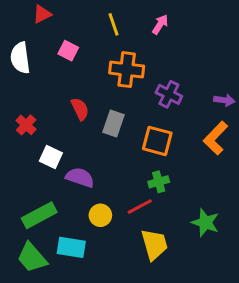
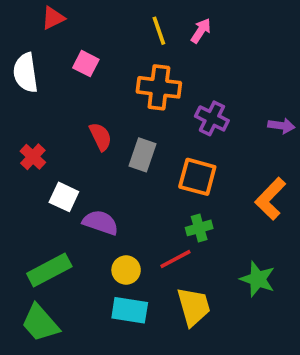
yellow line: (114, 24) -> (159, 31), moved
orange L-shape: (216, 138) -> (270, 199), moved
cyan rectangle: (71, 247) -> (130, 310), moved

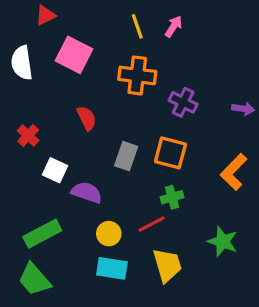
pink square: (86, 64) -> (74, 55), size x1.6
gray rectangle: (142, 155) -> (126, 156), moved

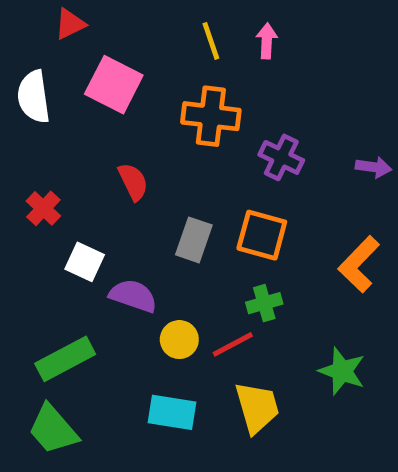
pink arrow: (174, 26) -> (267, 41), turned -30
yellow circle: (109, 234) -> (179, 340), moved

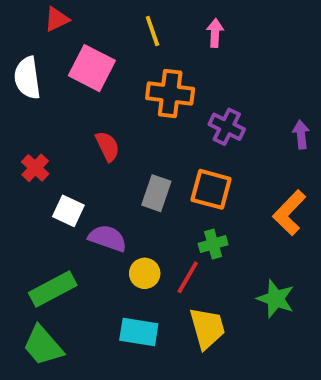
yellow line: (211, 41) -> (152, 31), moved
purple arrow: (374, 167) -> (301, 135), turned -104
red line: (233, 344) -> (188, 277), turned -32

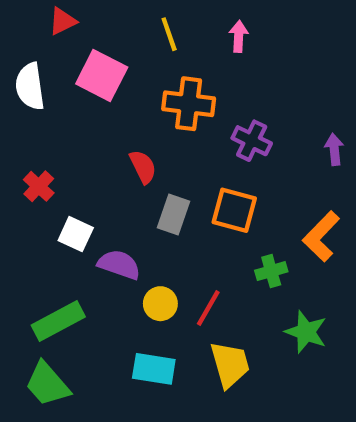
red semicircle: (107, 146) -> (143, 167), moved
green cross: (213, 244) -> (271, 271), moved

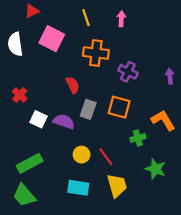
orange L-shape: (321, 236) -> (163, 120), turned 105
purple semicircle: (119, 265) -> (64, 121), moved
red line: (208, 308) -> (106, 157), turned -66

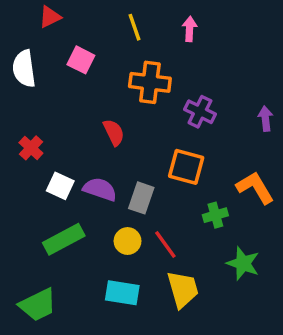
pink square: (52, 39) -> (81, 60), size x0.7
gray rectangle: (88, 109) -> (141, 198), moved
green rectangle: (30, 163) -> (64, 239), moved
green trapezoid: (24, 195) -> (38, 305), turned -75

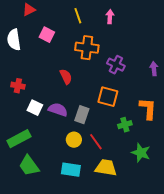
red cross: (31, 148) -> (18, 86), turned -32
orange L-shape: (255, 188) -> (148, 109), turned 35
green rectangle: (64, 239) -> (19, 139), moved
yellow trapezoid: (183, 289) -> (106, 168), turned -65
green trapezoid: (38, 305) -> (29, 166), moved, turned 80

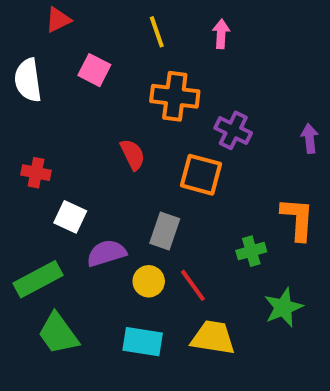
orange square: (108, 97) -> (201, 175), moved
purple semicircle: (58, 110) -> (106, 253), moved, turned -36
green star: (141, 153) -> (283, 307), turned 30

